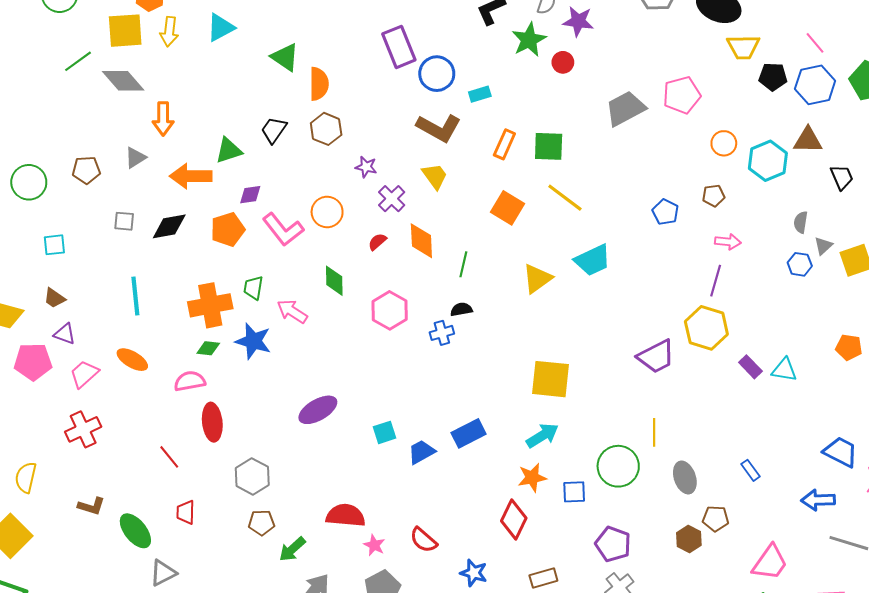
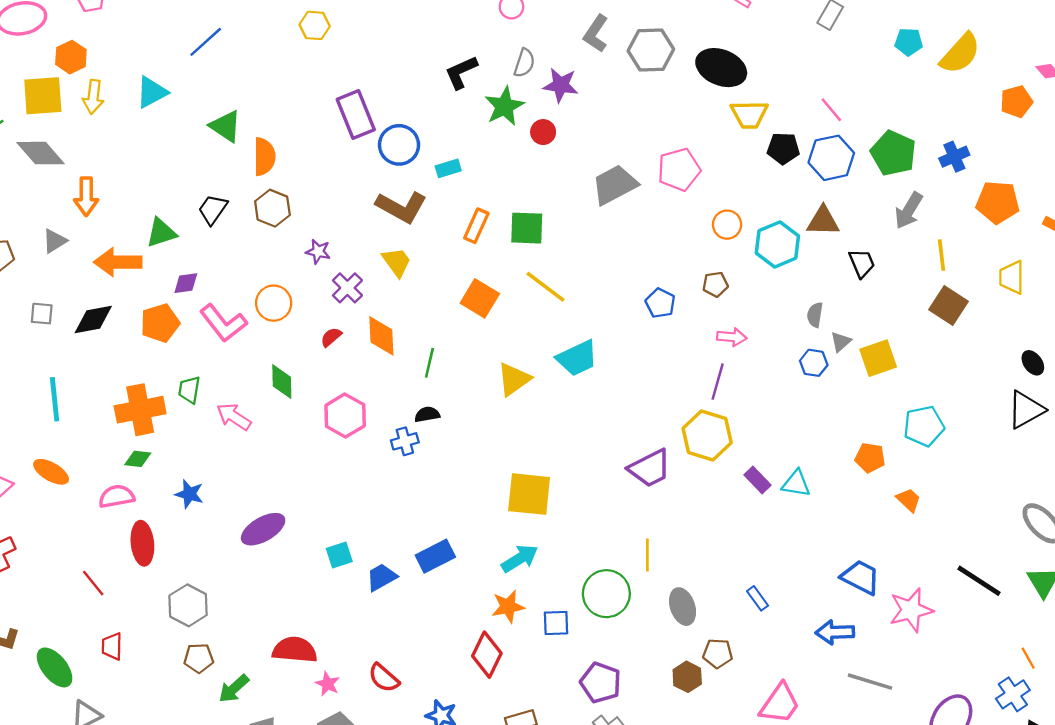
blue star: (253, 341) -> (189, 494), moved, size x0.7

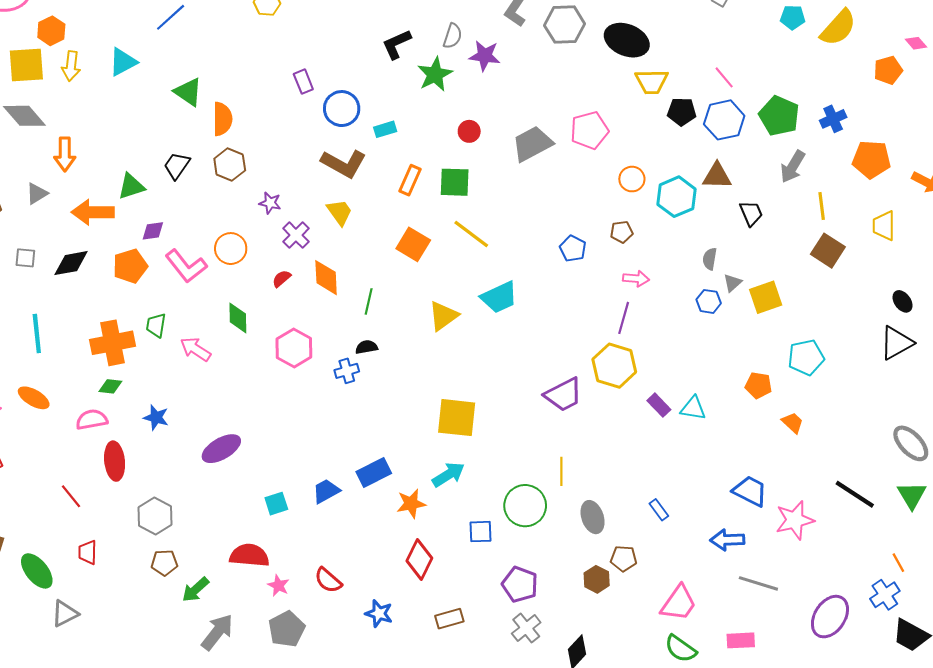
purple rectangle: (356, 114) -> (303, 82), size x0.6
red circle: (543, 132) -> (469, 131), moved
cyan square: (339, 555) -> (276, 504), moved
orange star: (508, 607) -> (411, 504), moved

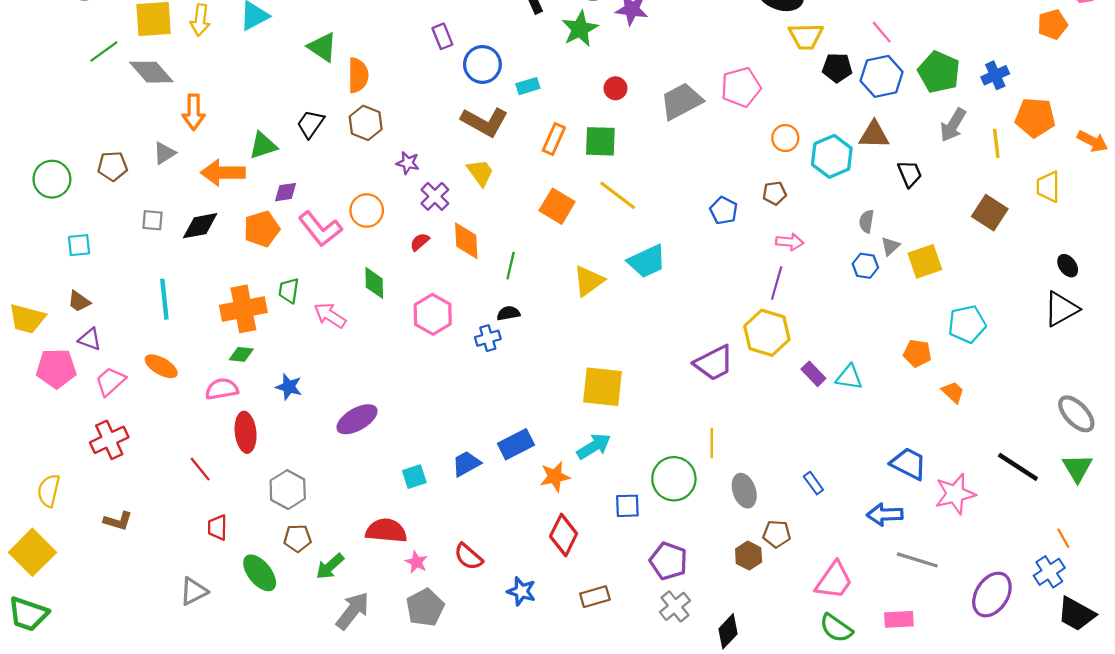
yellow line: (822, 206) -> (996, 143), moved
green ellipse: (37, 571) -> (260, 573), moved

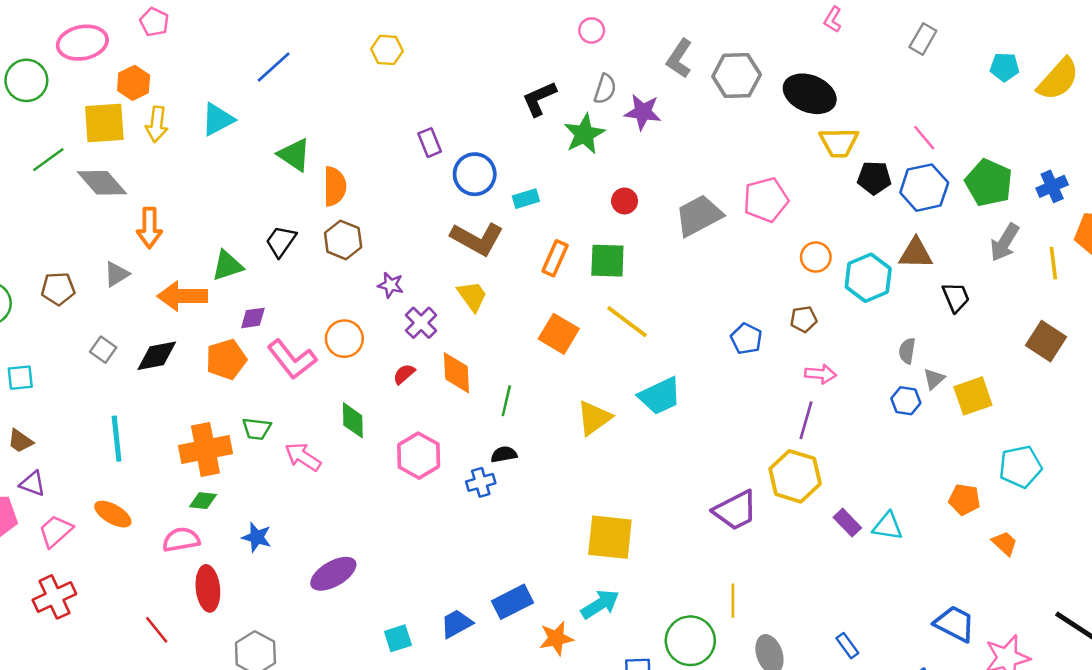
gray square: (153, 220) -> (103, 350), turned 30
green trapezoid: (289, 291) -> (257, 429), turned -92

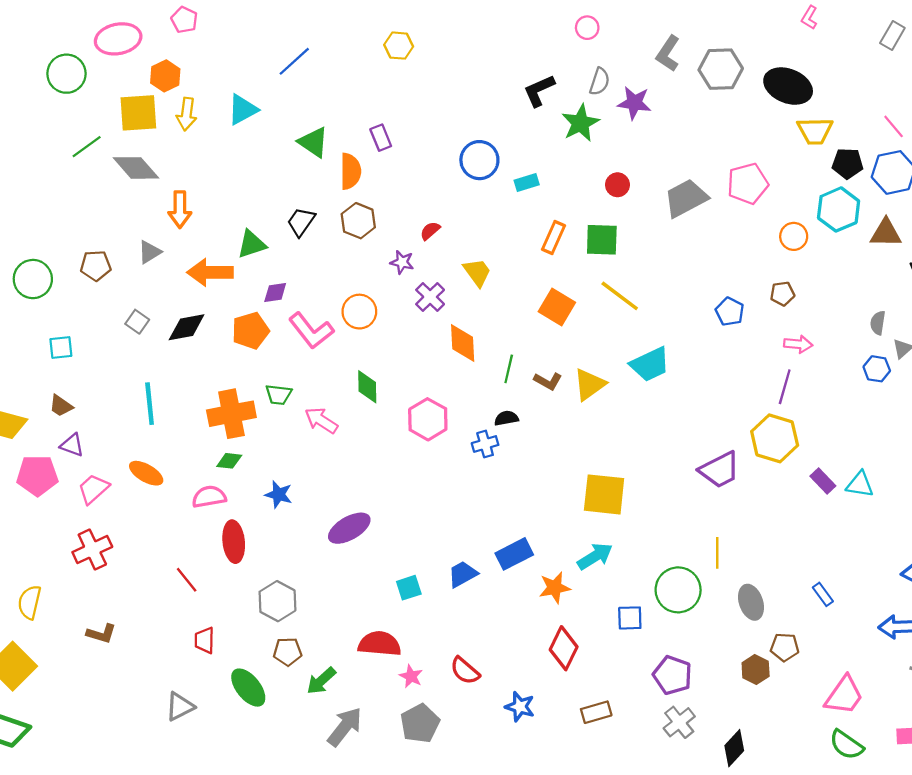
purple rectangle: (430, 143) -> (381, 138), moved
brown L-shape: (477, 239) -> (548, 381), moved, size x0.6
cyan hexagon: (868, 278) -> (839, 209), moved
red semicircle: (404, 374) -> (430, 231), moved

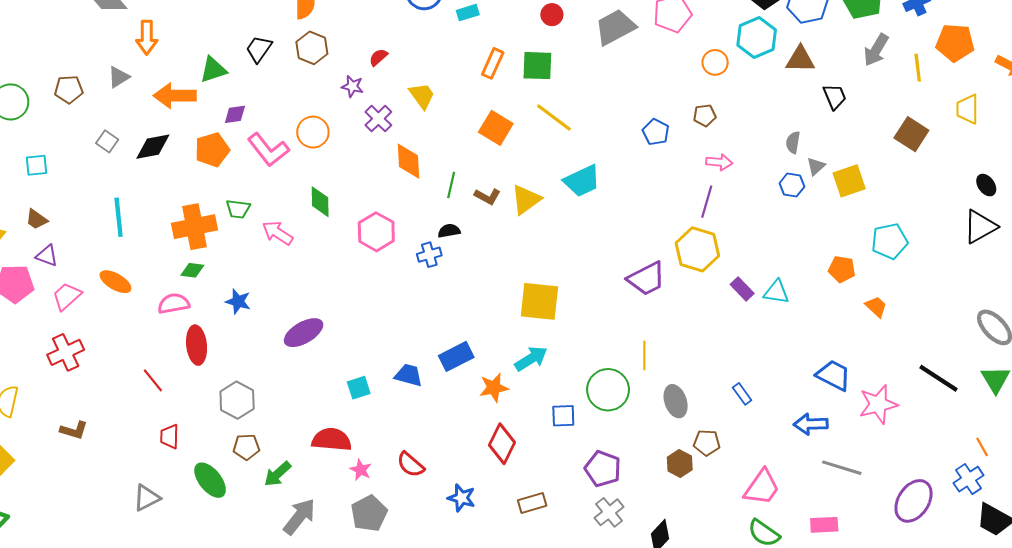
blue trapezoid: (463, 574) -> (409, 375), turned 44

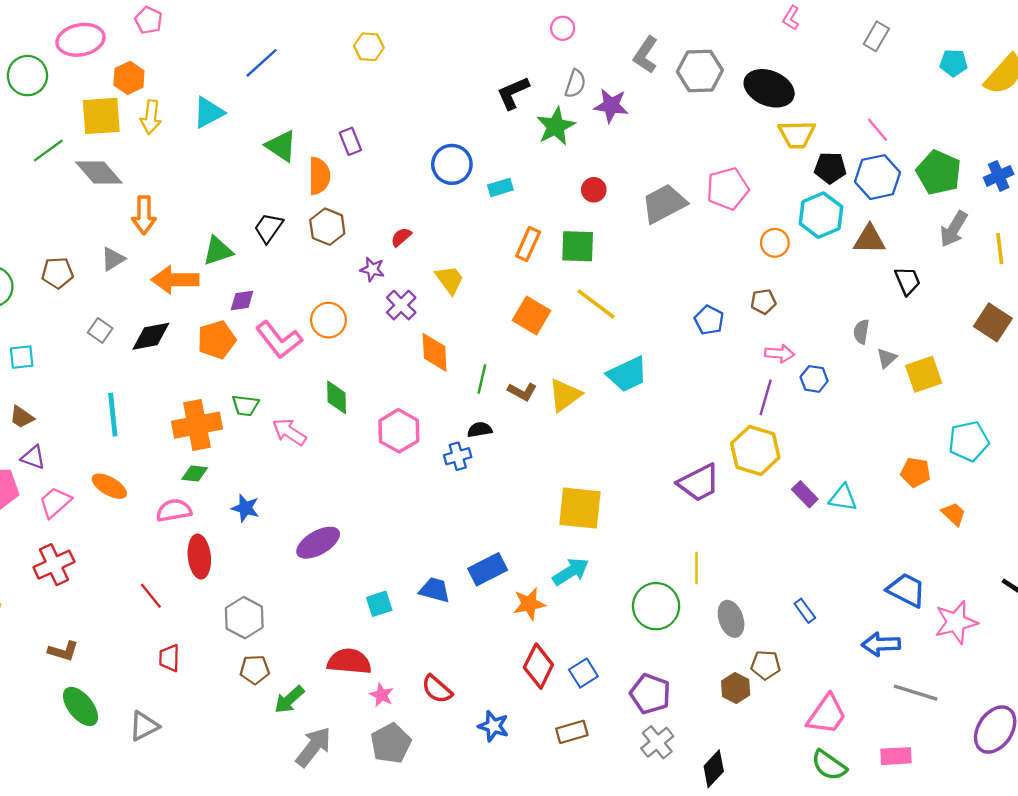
blue hexagon: (792, 185) -> (814, 379), moved
blue square: (563, 416) -> (583, 673), moved, turned -30
green ellipse: (210, 480) -> (81, 706), moved

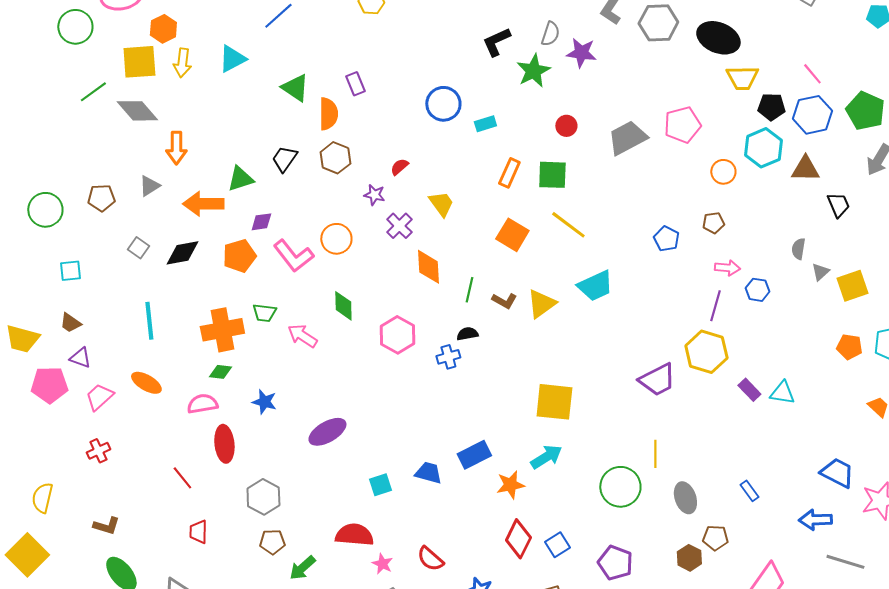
orange pentagon: (916, 472) -> (849, 347), moved
red cross: (54, 565) -> (98, 451), size x0.7

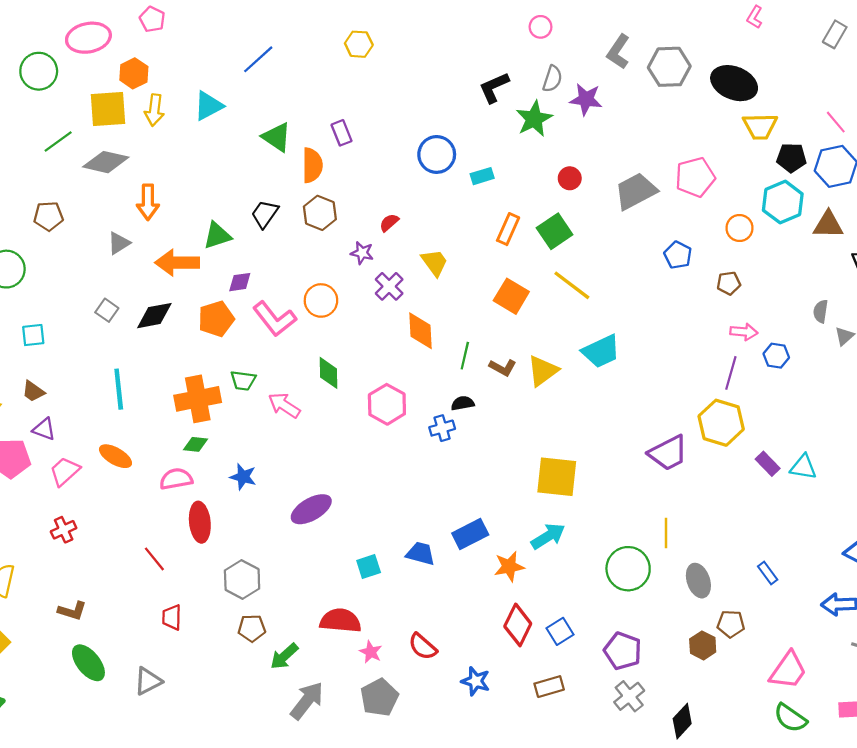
gray diamond: (137, 111) -> (106, 162), turned -36
green square: (552, 175) -> (555, 231), turned -36
brown pentagon: (101, 198) -> (48, 216), moved
blue pentagon: (666, 239) -> (678, 255), moved

